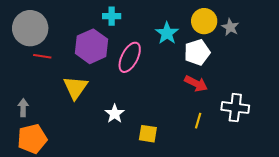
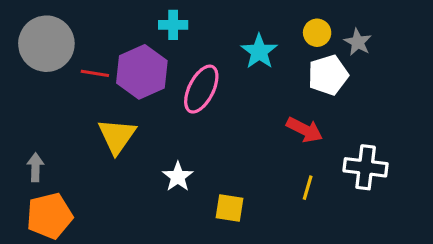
yellow circle: (204, 21) -> (317, 33), size x0.7
white pentagon: (197, 52) -> (328, 75), moved
red line: (42, 56) -> (95, 73), moved

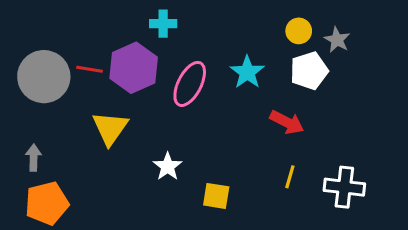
gray circle: (46, 44) -> (44, 77), moved
cyan star: (259, 51) -> (247, 72), moved
white cross: (366, 167) -> (344, 187), moved

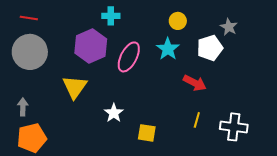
yellow circle: (299, 31) -> (178, 21), moved
red line: (89, 69) -> (29, 18), moved

